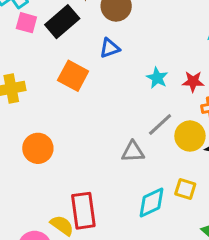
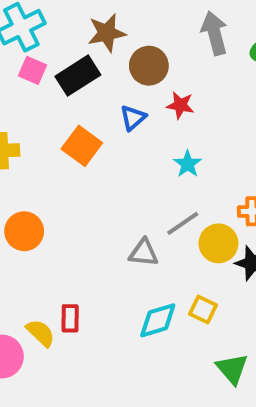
blue triangle: (110, 48) -> (133, 118), turned -30
red star: (193, 81) -> (180, 105), moved
red rectangle: (83, 211) -> (70, 318), size x0.6

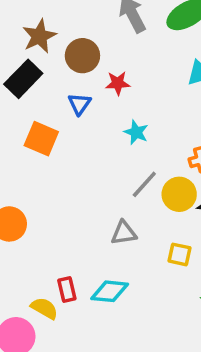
gray triangle: (144, 253) -> (124, 233), moved
cyan diamond: (158, 320) -> (110, 291), moved, turned 36

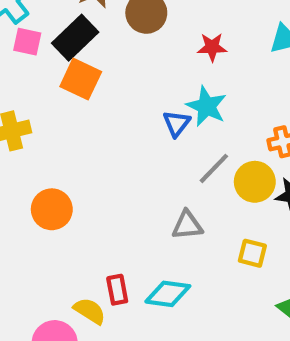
red star: (118, 83) -> (212, 47), moved
blue triangle: (80, 104) -> (177, 123), moved
cyan star: (136, 132) -> (207, 106), size x1.4
orange square: (41, 139) -> (81, 79), moved

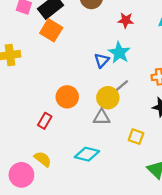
yellow circle: (255, 182) -> (108, 98), moved
orange circle: (52, 209) -> (67, 97), moved
red rectangle: (117, 290) -> (45, 121), moved, turned 35

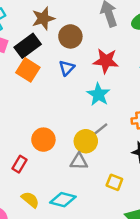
red star: (126, 20) -> (106, 61), size x1.5
blue triangle: (102, 60) -> (67, 68), moved
yellow semicircle: (43, 159) -> (30, 200), moved

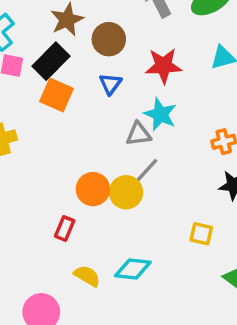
gray line: (98, 131) -> (146, 171), moved
yellow circle: (86, 141) -> (126, 192), moved
gray triangle: (79, 162) -> (138, 134), moved

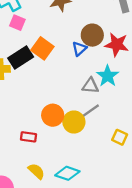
brown circle: (109, 39) -> (92, 35), moved
black rectangle: (51, 61) -> (21, 58), moved
red rectangle: (65, 228) -> (28, 137), turned 63
yellow square: (201, 234) -> (120, 137), moved

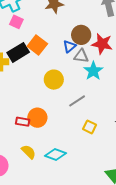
gray triangle: (90, 86) -> (81, 56), moved
orange circle: (53, 115) -> (37, 118), moved
yellow circle: (74, 122) -> (54, 80), moved
yellow square: (120, 137) -> (90, 127), moved

